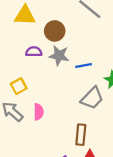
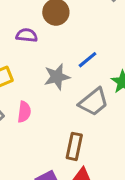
gray star: (59, 56) -> (57, 77), moved, turned -30
blue line: (84, 65) -> (87, 60), turned -35

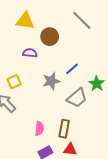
pink semicircle: (24, 112) -> (39, 128), moved

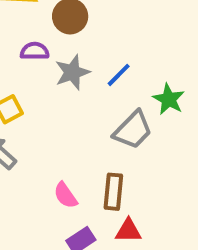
gray star: (51, 81) -> (72, 72), moved
pink semicircle: (39, 128) -> (65, 195), turned 144

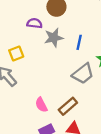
blue line: (119, 75) -> (79, 42), turned -40
brown rectangle: (113, 192) -> (68, 106), turned 36

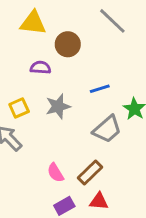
gray star: (54, 38) -> (58, 106), moved
blue line: (79, 42) -> (100, 89), turned 64

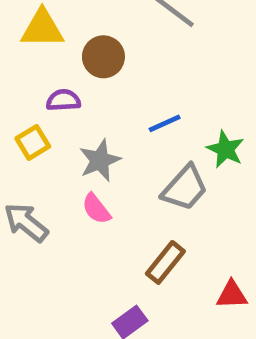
yellow square: (19, 108) -> (33, 142), moved
pink semicircle: (55, 173) -> (96, 209), moved
red triangle: (99, 201) -> (232, 295), moved

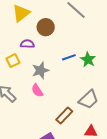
yellow triangle: (42, 29) -> (21, 13), turned -42
green star: (225, 149) -> (88, 59), moved
gray trapezoid: (185, 188) -> (89, 100), moved

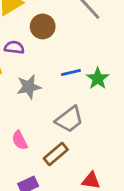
pink semicircle: (37, 91) -> (20, 140), moved
gray trapezoid: (89, 100) -> (69, 119), moved

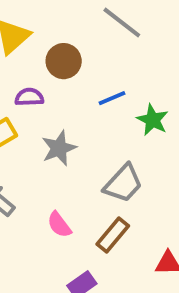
blue line: (71, 72) -> (112, 98), moved

